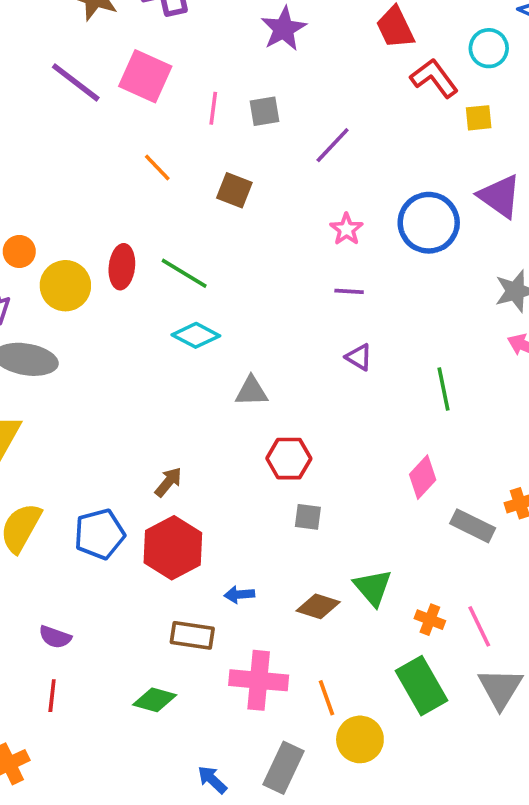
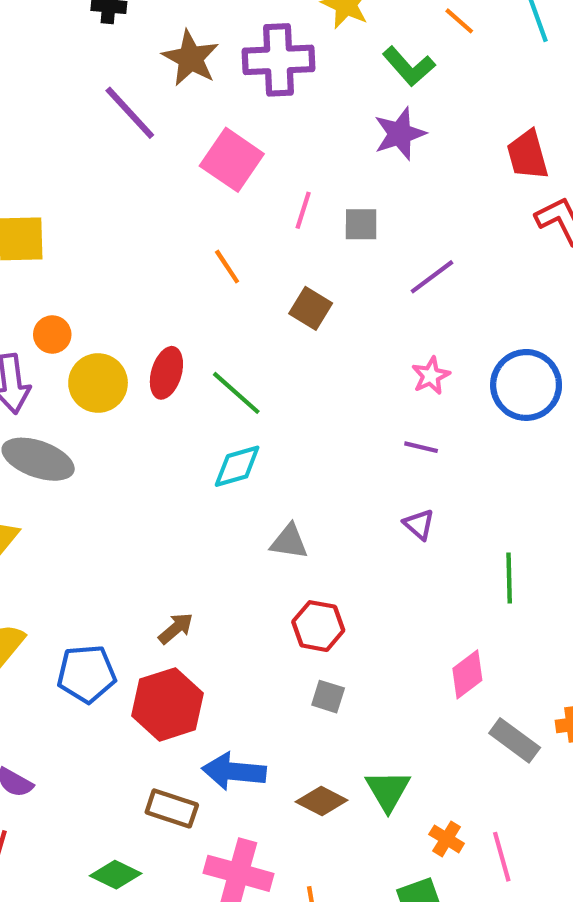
purple line: (76, 82) -> (130, 113), moved
cyan diamond: (196, 335) -> (237, 466), turned -54
blue arrow: (239, 595) -> (234, 771), size x1.8

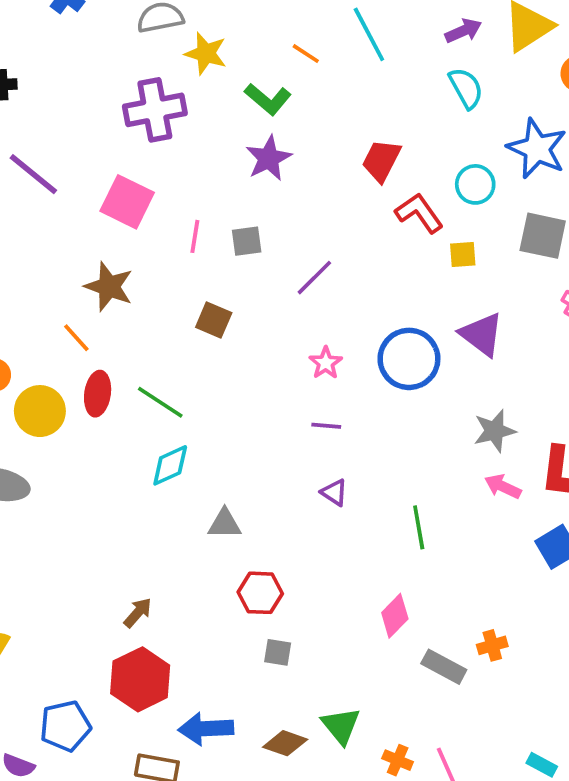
brown star: (191, 58) -> (109, 287), moved
red trapezoid: (528, 155) -> (381, 160), turned 51
orange line: (227, 267) -> (76, 338), moved
blue pentagon: (86, 674) -> (65, 726), moved

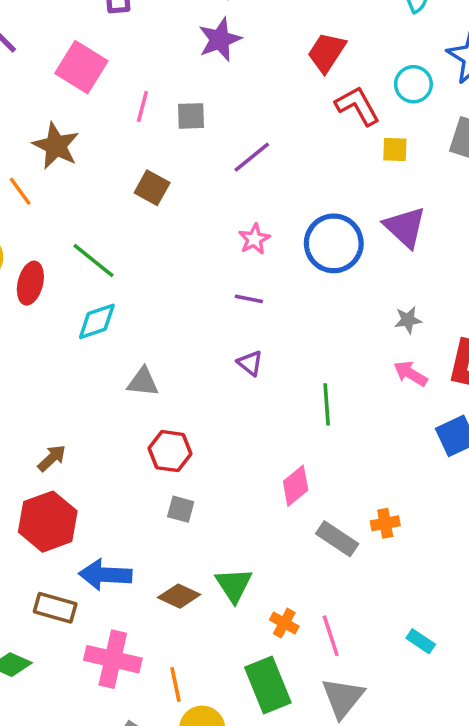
red ellipse: (98, 394) -> (30, 283), moved
gray star: (495, 431) -> (408, 320), size x0.7

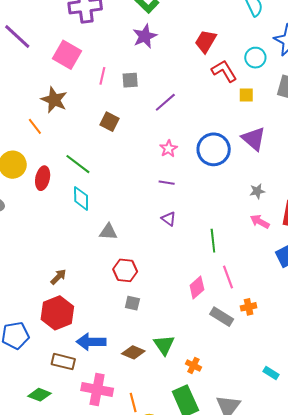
cyan diamond: (97, 321) -> (81, 198), turned -70
pink line: (331, 636) -> (228, 277), moved

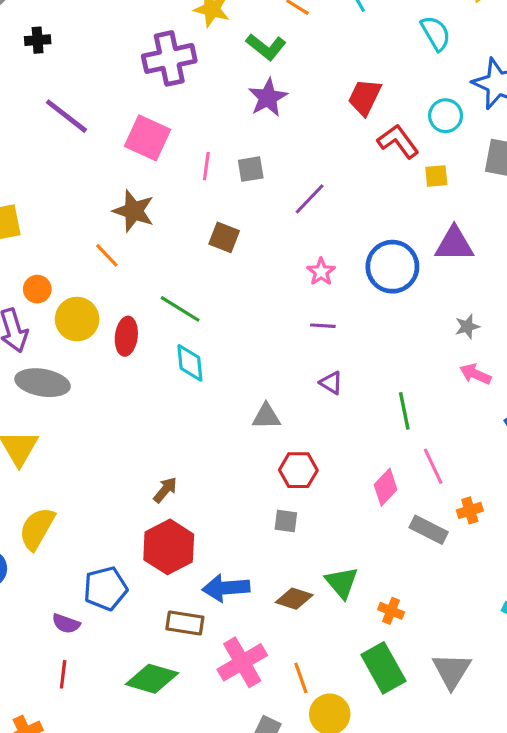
purple triangle: (254, 139) -> (454, 244), turned -36
gray triangle: (108, 232) -> (266, 416), moved
red hexagon: (125, 270) -> (298, 470), moved
pink cross: (97, 389) -> (242, 662), turned -36
green diamond: (39, 395) -> (152, 679), size x1.4

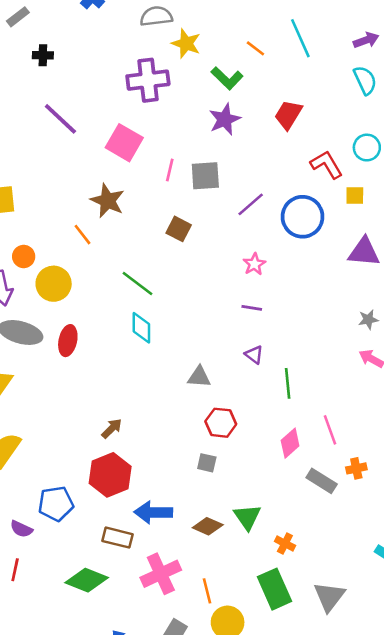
red trapezoid: (365, 97) -> (288, 115), moved
gray square: (251, 169) -> (205, 176), size x1.4
blue circle: (392, 267) -> (303, 217), moved
red ellipse: (126, 336) -> (68, 341), moved
green line: (404, 411) -> (288, 383), moved

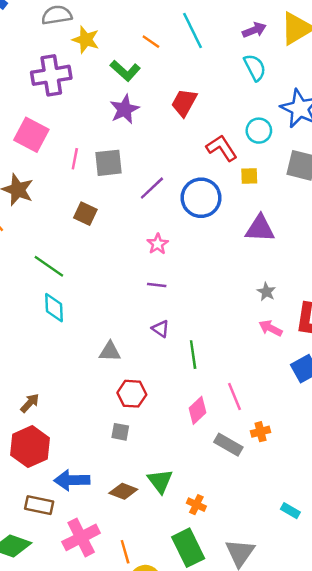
gray star: (368, 320) -> (266, 292), turned -30

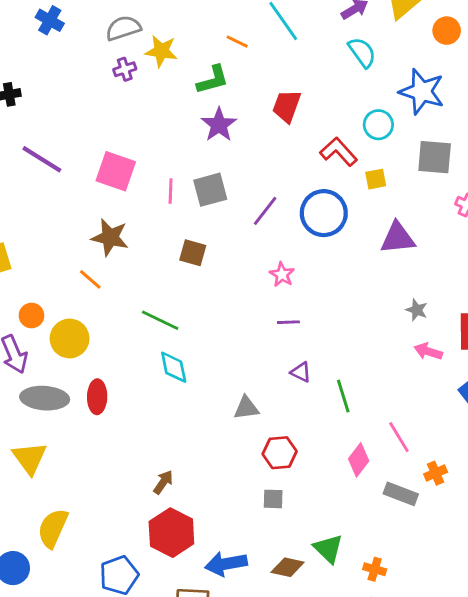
green L-shape: (125, 71) -> (213, 80), turned -48
purple cross: (51, 75) -> (125, 69), moved, size x0.5

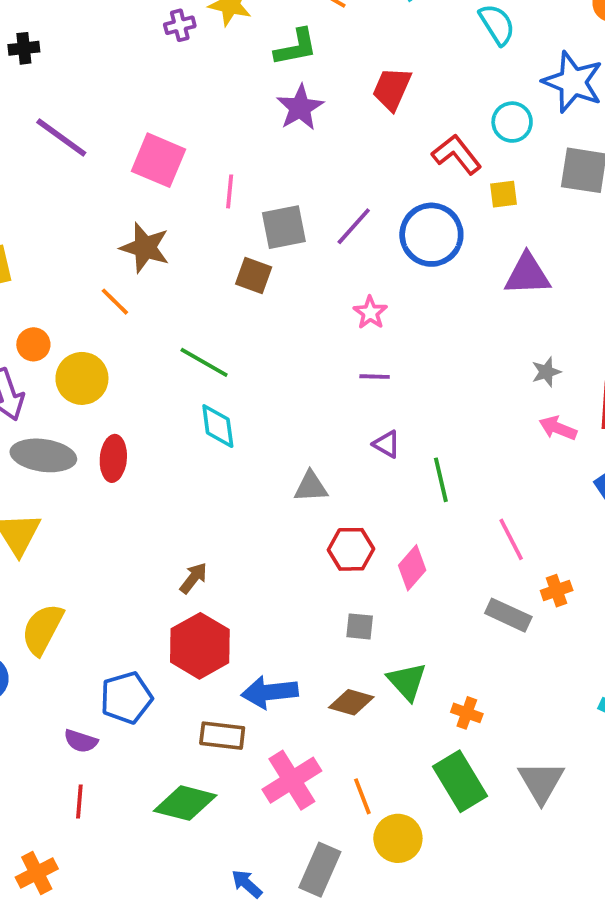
gray square: (210, 190) -> (284, 227), moved
gray star: (417, 310) -> (546, 372), turned 30
pink diamond: (359, 460) -> (412, 568), moved
gray square: (273, 499) -> (360, 626), moved

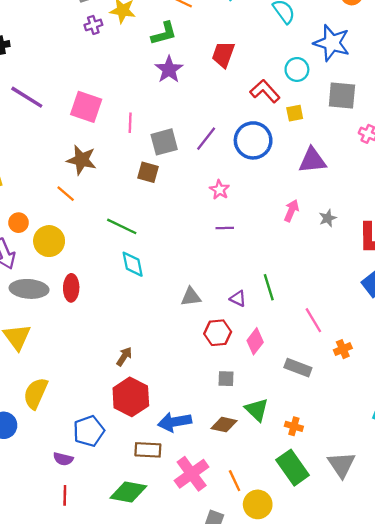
pink arrow: (558, 428) -> (291, 211), moved, turned 95
purple triangle: (387, 444) -> (238, 299), moved
gray rectangle: (508, 615) -> (298, 368), moved

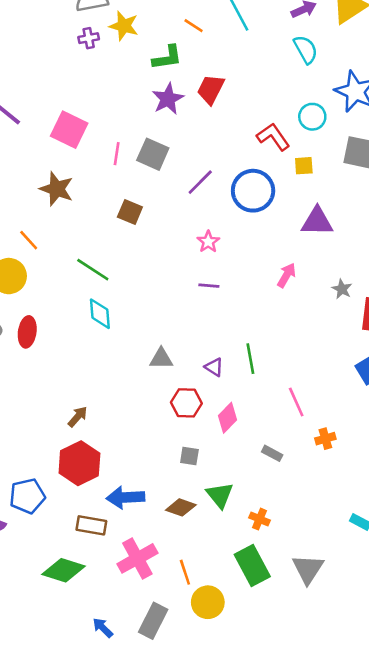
red trapezoid: (223, 54) -> (211, 89), moved
gray square: (164, 142) -> (153, 154), moved, turned 32
orange line: (66, 194) -> (29, 240), moved
gray star: (328, 218) -> (342, 289), moved, turned -30
gray rectangle: (298, 368) -> (272, 453), size x0.7

